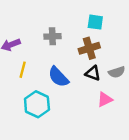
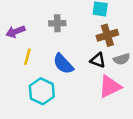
brown cross: (89, 48) -> (107, 35), moved
pink triangle: (105, 99) -> (110, 87), size x1.5

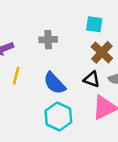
brown cross: (107, 35) -> (102, 52), turned -30
cyan hexagon: (42, 91) -> (58, 116), moved

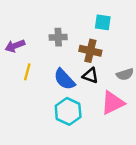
brown cross: (102, 52) -> (90, 51), moved, turned -30
black triangle: (92, 79) -> (90, 76), moved

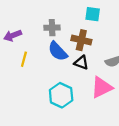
blue semicircle: (64, 79) -> (58, 51), moved

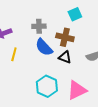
cyan square: (93, 14) -> (75, 14), turned -32
pink triangle: (102, 87) -> (77, 90), moved

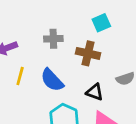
blue semicircle: (44, 47) -> (52, 80), moved
black triangle: (65, 57) -> (95, 92), moved

